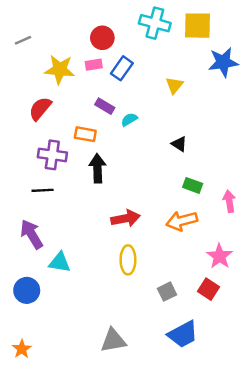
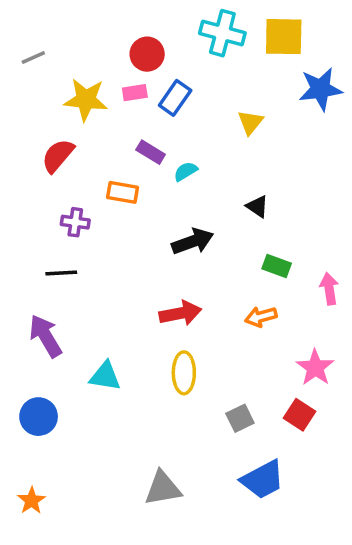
purple cross: (52, 155) -> (75, 222), size x0.7
black arrow: (97, 168) -> (193, 241), moved, turned 72
orange arrow: (182, 221) -> (261, 317), size x0.7
cyan triangle: (60, 262) -> (105, 376), moved

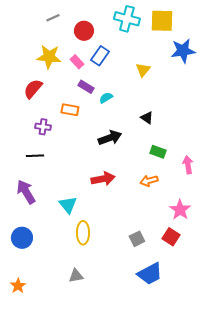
gray line: (33, 58) -> (53, 18), moved
pink rectangle: (135, 93) -> (77, 62), moved, turned 56
yellow ellipse: (184, 373) -> (83, 233), moved
cyan triangle: (105, 376) -> (68, 205), moved, turned 42
gray triangle: (163, 488) -> (76, 276), moved, size x0.7

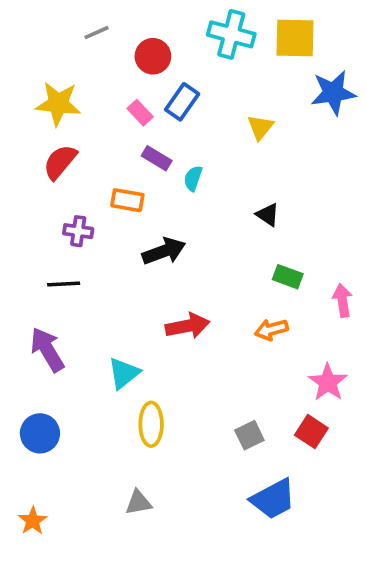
yellow star: (49, 57) -> (58, 104), moved
cyan semicircle: (106, 98) -> (193, 178), turned -40
black arrow: (110, 138) -> (164, 251), moved
cyan triangle: (68, 205) -> (124, 373), turned 30

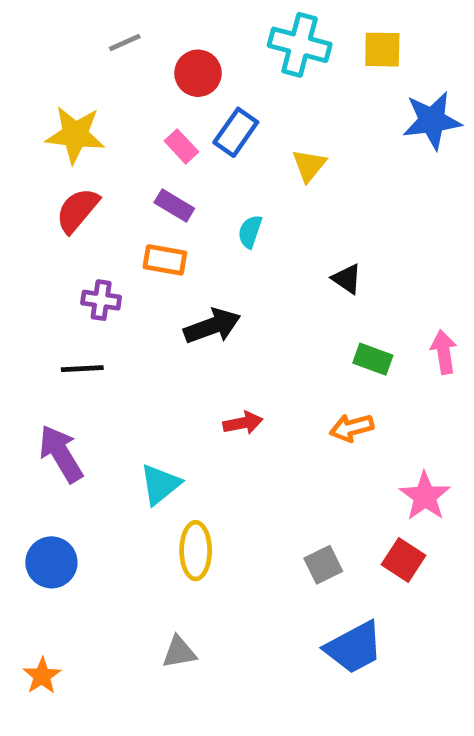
yellow square: (295, 38) -> (382, 50), size x0.7
yellow triangle: (260, 127) -> (309, 165), moved
purple rectangle: (157, 158) -> (174, 206), moved
pink arrow: (342, 300) -> (444, 352), moved
red arrow: (188, 326) -> (243, 423), size x0.7

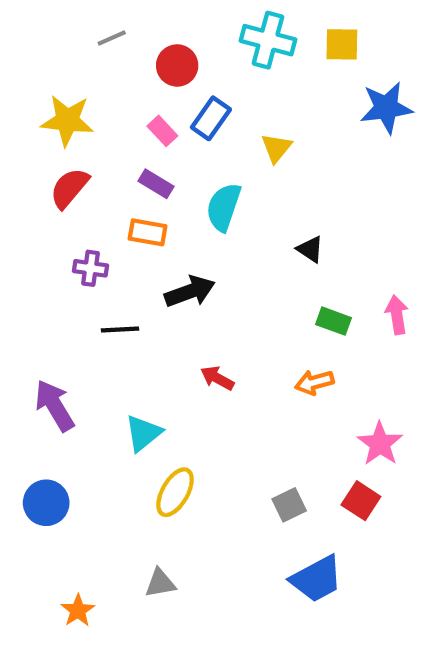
cyan semicircle: (250, 232) -> (224, 207), size x1.6
black line: (82, 369) -> (120, 330), moved
red arrow: (243, 423) -> (217, 378), turned -140
yellow ellipse: (196, 551) -> (175, 492), turned 30
orange star: (42, 676) -> (78, 611), moved

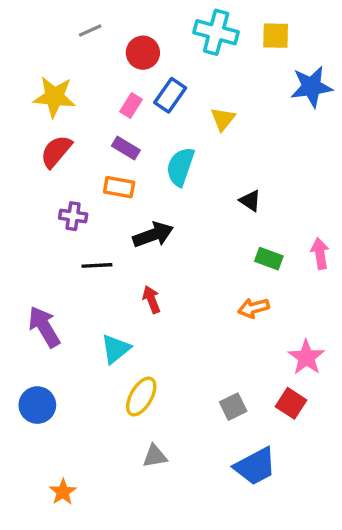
pink rectangle: (162, 131) -> (131, 105), turned 75
red arrow: (217, 378) -> (151, 299), moved, turned 40
gray triangle: (160, 583) -> (155, 456), moved

